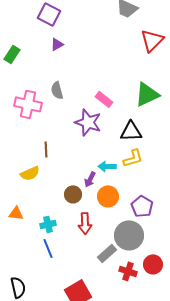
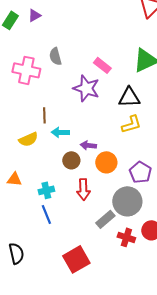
purple triangle: (57, 44) -> (34, 15), moved
cyan arrow: (107, 166) -> (60, 132), moved
purple arrow: (90, 179) -> (88, 145), turned 70

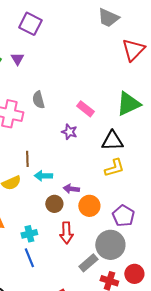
purple triangle: (34, 15) -> (17, 59), turned -32
purple star: (86, 88) -> (69, 132), size x0.6

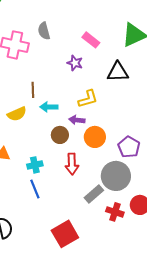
yellow L-shape: (114, 168) -> (88, 99), moved

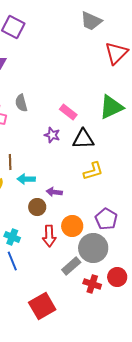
black triangle: (118, 72) -> (83, 139), moved
yellow L-shape: (88, 99) -> (93, 171), moved
orange circle: (95, 137) -> (72, 226), moved
cyan cross: (35, 165) -> (12, 237), turned 35

